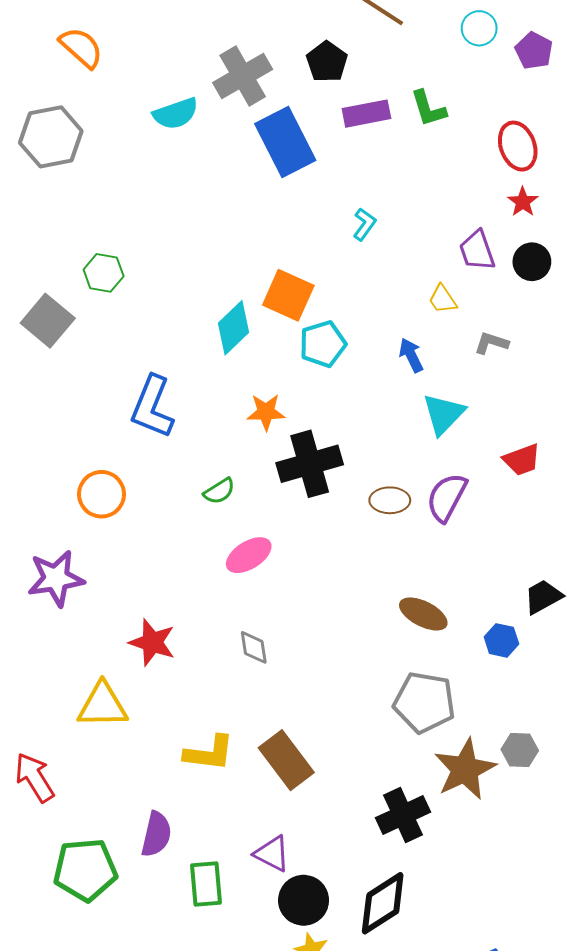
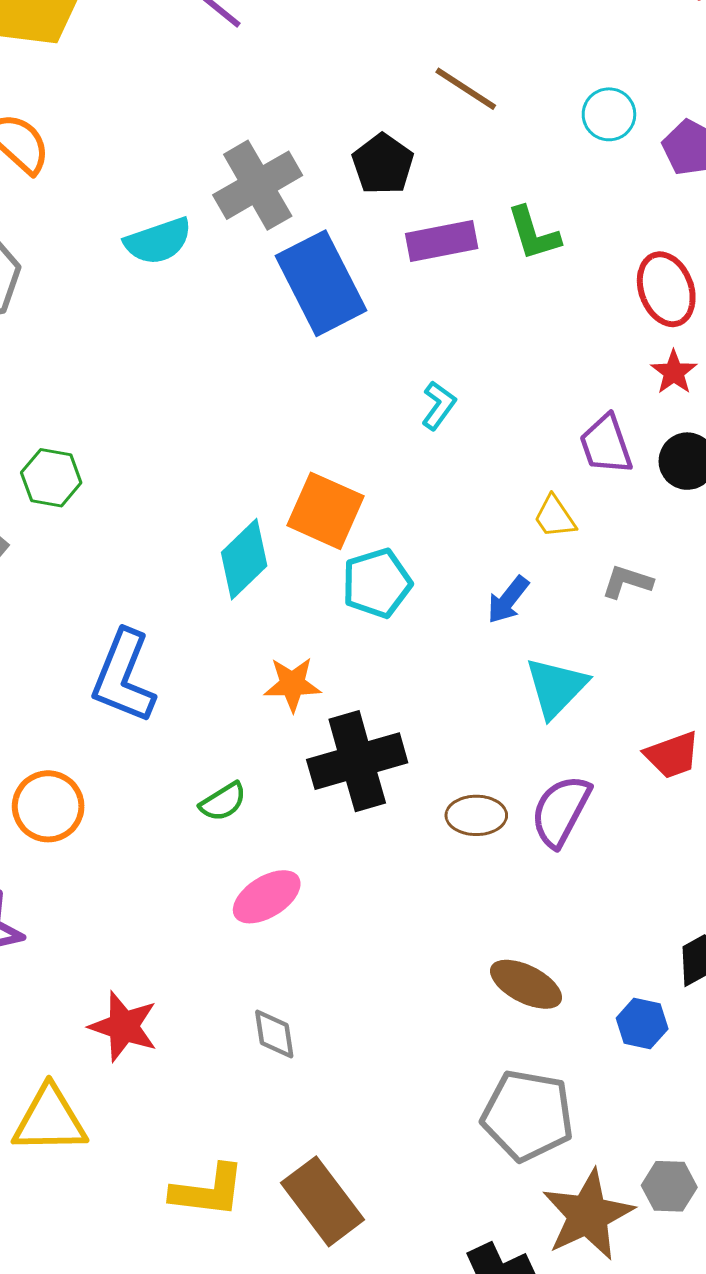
blue arrow: (411, 355) -> (508, 600), turned -116

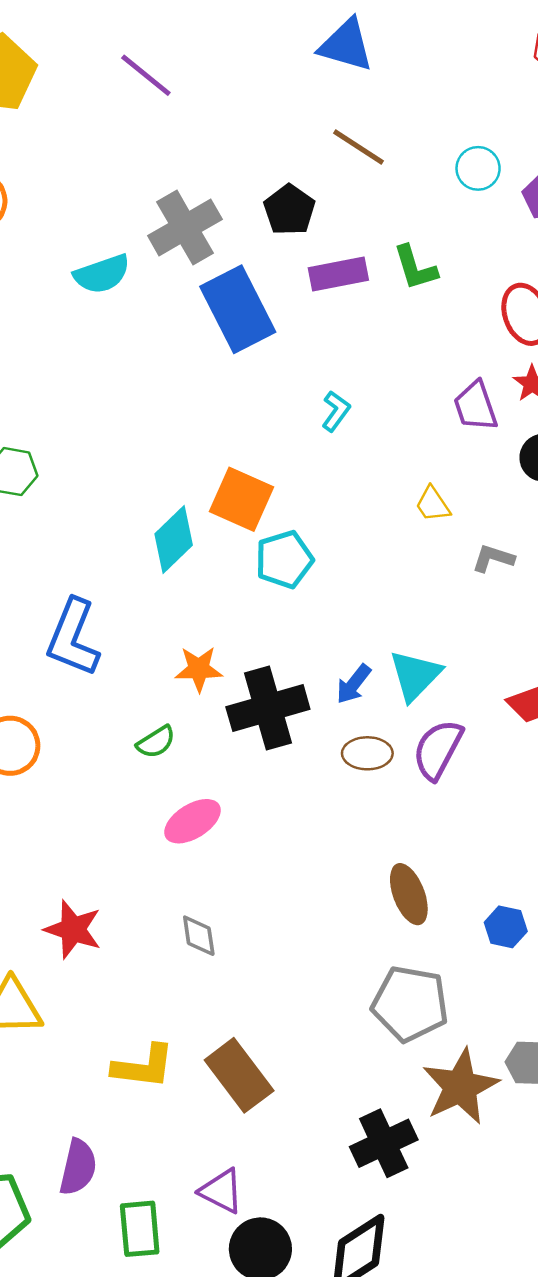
purple trapezoid: (606, 445) -> (476, 406), moved
blue arrow: (508, 600) -> (354, 684), moved
orange star: (292, 684) -> (199, 669), moved
cyan triangle: (556, 687) -> (415, 675), moved
brown ellipse: (526, 984) -> (409, 894), turned 42

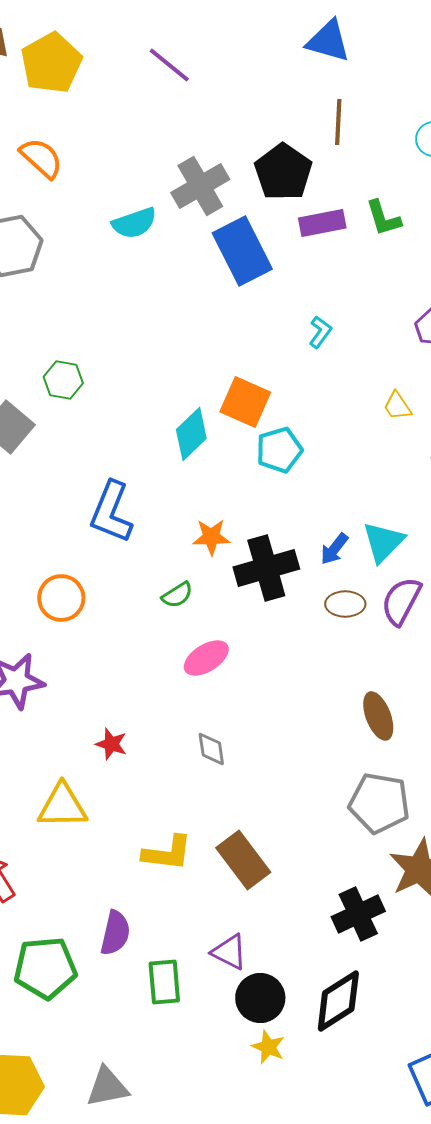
brown line: (359, 147) -> (338, 122), turned 60
black pentagon: (289, 210) -> (283, 172), size x1.4
red star: (73, 929) -> (111, 744), size x0.7

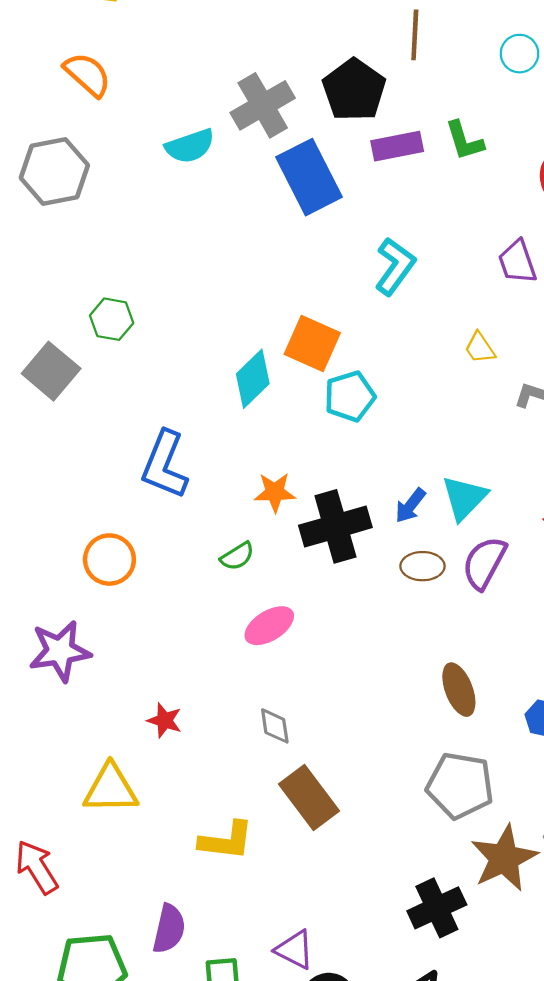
cyan L-shape: (320, 332) -> (395, 266), size x1.6
brown rectangle: (243, 860) -> (309, 798), moved

